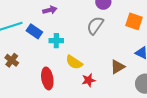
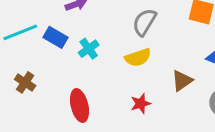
cyan cross: (56, 41) -> (89, 49), turned -32
yellow semicircle: (74, 62) -> (138, 58), moved, turned -48

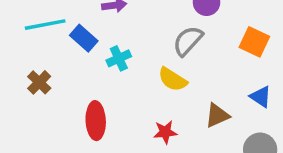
yellow semicircle: (138, 58) -> (173, 79), turned 40

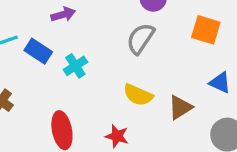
yellow semicircle: (173, 79) -> (138, 95), moved
red star: (165, 132) -> (117, 136), moved, turned 30

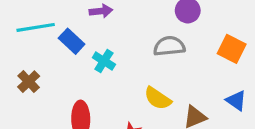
gray semicircle: (141, 39) -> (169, 46), turned 40
cyan cross: (75, 66) -> (104, 61), turned -35

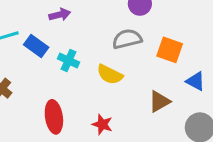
orange square: (232, 49) -> (170, 50), moved
yellow semicircle: (158, 98) -> (110, 74), moved

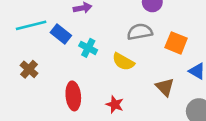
brown triangle: (159, 101) -> (165, 87), turned -48

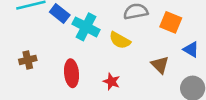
cyan cross: (88, 48) -> (86, 27), size x1.5
brown cross: (29, 69) -> (28, 60), moved, turned 35

